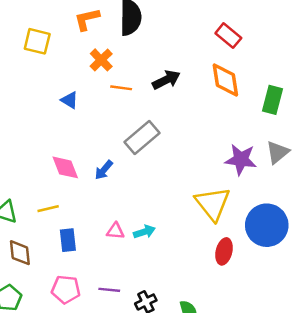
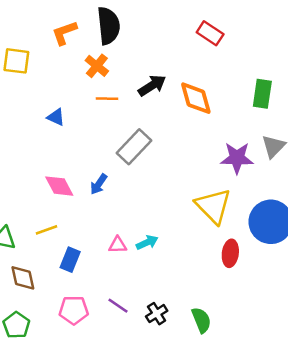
orange cross: (101, 60) -> (97, 66), moved
orange diamond: (225, 80) -> (196, 98), moved
blue rectangle: (68, 240) -> (70, 260), turned 35
purple line: (109, 290) -> (118, 306), turned 35

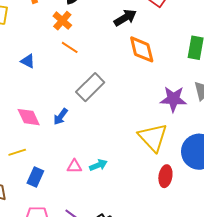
black arrow: (152, 85) -> (125, 18), moved
orange line: (107, 99) -> (70, 47), turned 30

